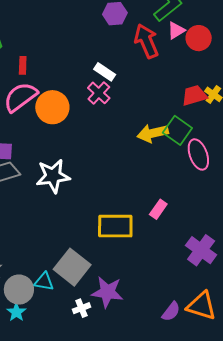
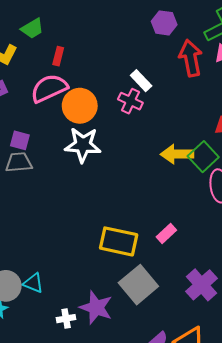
pink cross: (99, 93) -> (130, 101), turned -30
white star: (53, 176) -> (83, 145), moved
gray square: (72, 267) -> (138, 285), moved

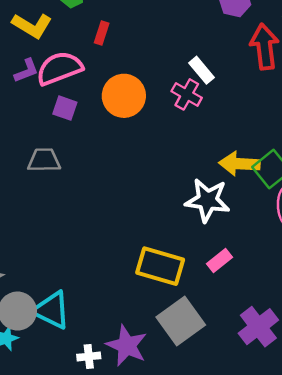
pink semicircle: (49, 88) -> (59, 68), moved
purple square: (20, 140) -> (65, 108), moved
white star: (83, 145) -> (207, 200), moved
cyan triangle: (33, 283) -> (51, 310), size x1.5

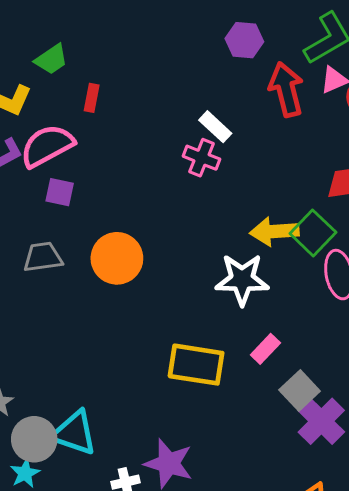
orange circle: (124, 96) -> (117, 258), moved
gray square: (181, 321) -> (300, 390), moved, size x0.7

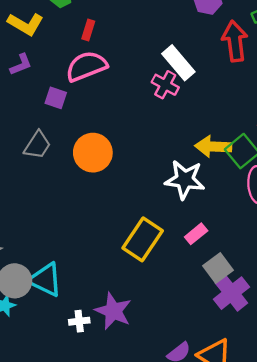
white rectangle: (215, 127) -> (178, 63), size x1.4
pink semicircle: (47, 146) -> (86, 66), moved
gray trapezoid: (43, 257) -> (37, 145), turned 124
yellow rectangle: (196, 365) -> (143, 239), turned -72

